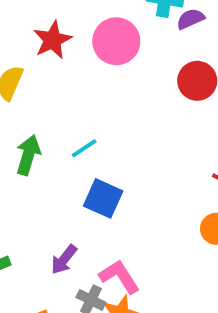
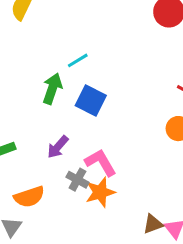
green arrow: (28, 155) -> (52, 89), moved

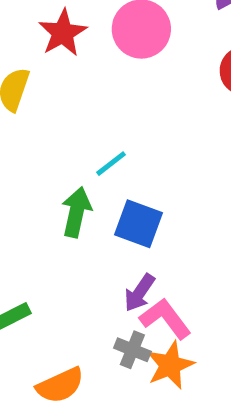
purple arrow: (58, 147) -> (139, 293), moved

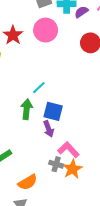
purple arrow: (139, 293) -> (48, 129), moved, turned -49

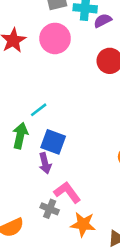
orange star: (73, 169) -> (83, 224), moved, turned 30

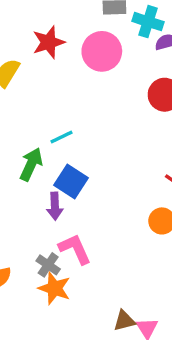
orange star: (83, 224) -> (54, 288), moved

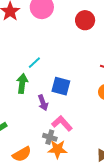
blue square: (71, 181) -> (61, 86), moved

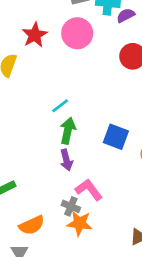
green arrow: (22, 83) -> (68, 131), moved
blue square: (61, 86) -> (116, 137), moved

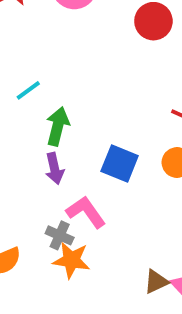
cyan line: (60, 106) -> (28, 90), moved
blue square: (116, 137) -> (120, 164), moved

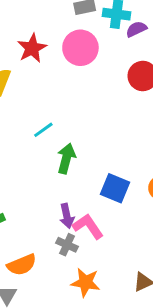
purple arrow: (55, 168) -> (67, 216), moved
orange star: (71, 260) -> (86, 282), moved

